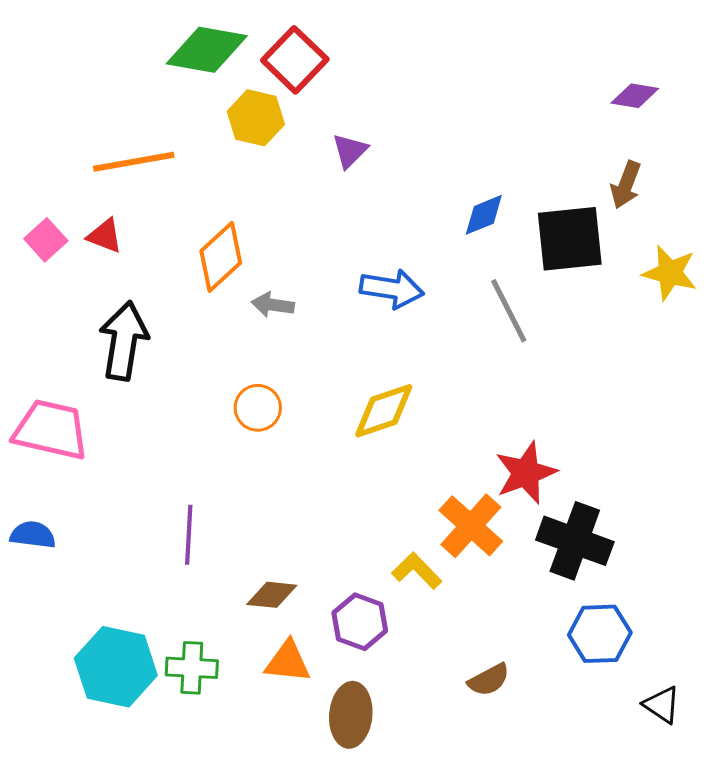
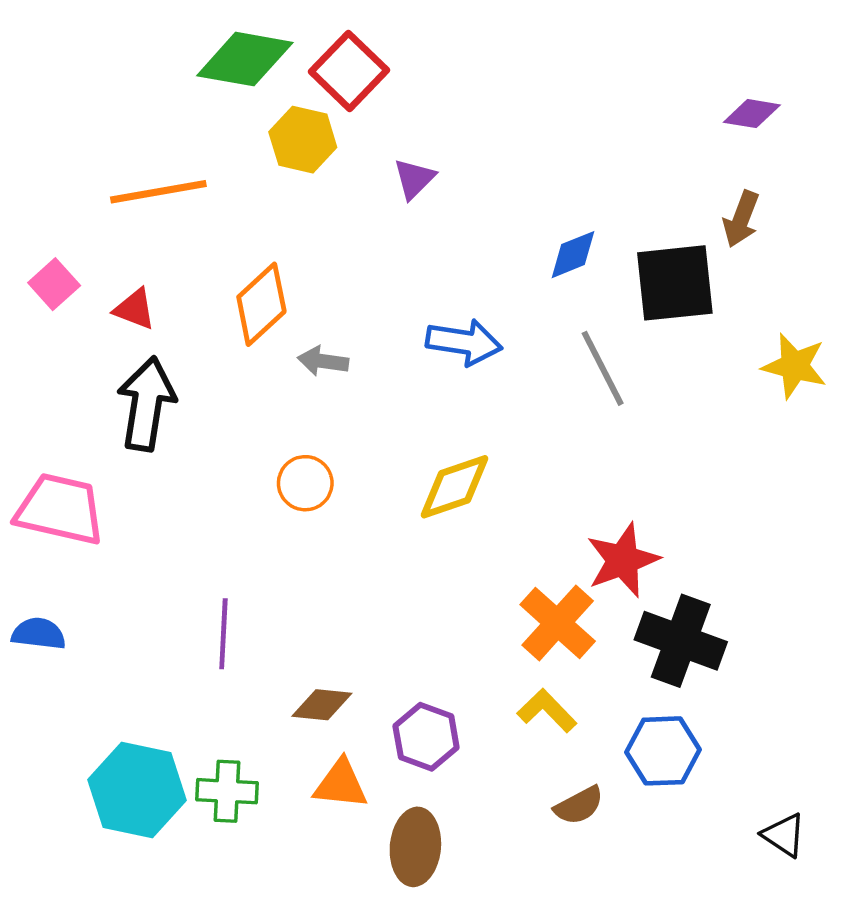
red triangle: (105, 236) -> (135, 309), moved
yellow star: (670, 273) -> (795, 366), moved
yellow L-shape: (417, 571) -> (547, 711), moved
blue hexagon: (600, 634) -> (663, 751), moved

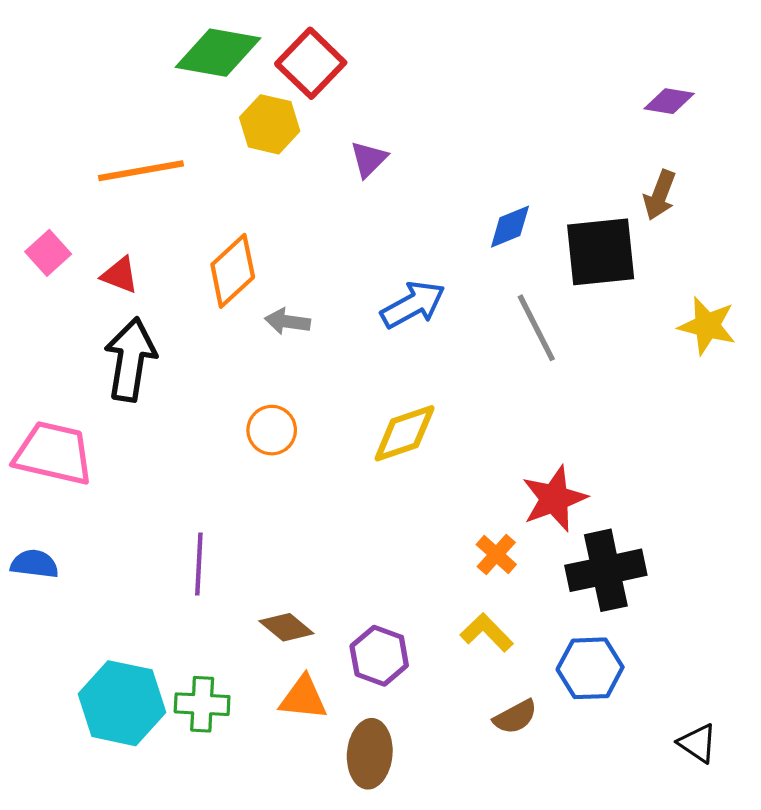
blue arrow: (464, 342) -> (413, 305), turned -38
orange cross: (558, 623) -> (496, 554), size x0.6
black cross: (681, 641) -> (606, 570), turned -32
brown diamond: (322, 705) -> (286, 627), turned 34

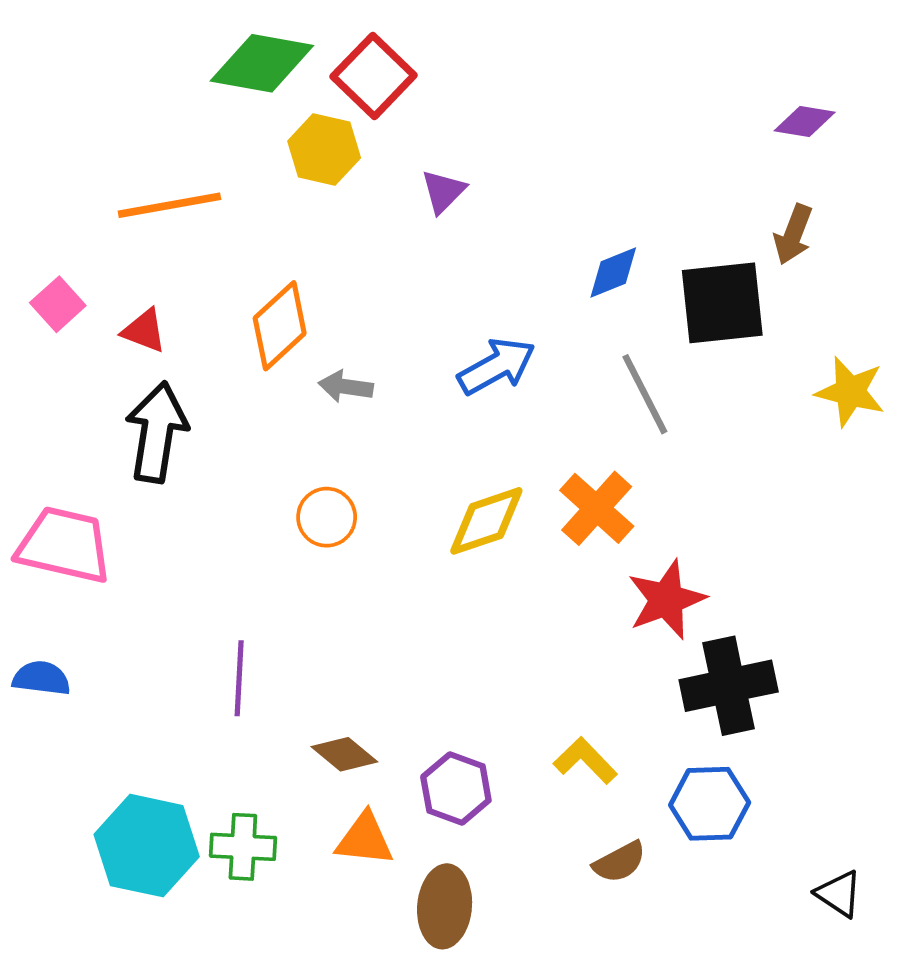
orange cross: (496, 554) -> (597, 508), moved, size x1.5

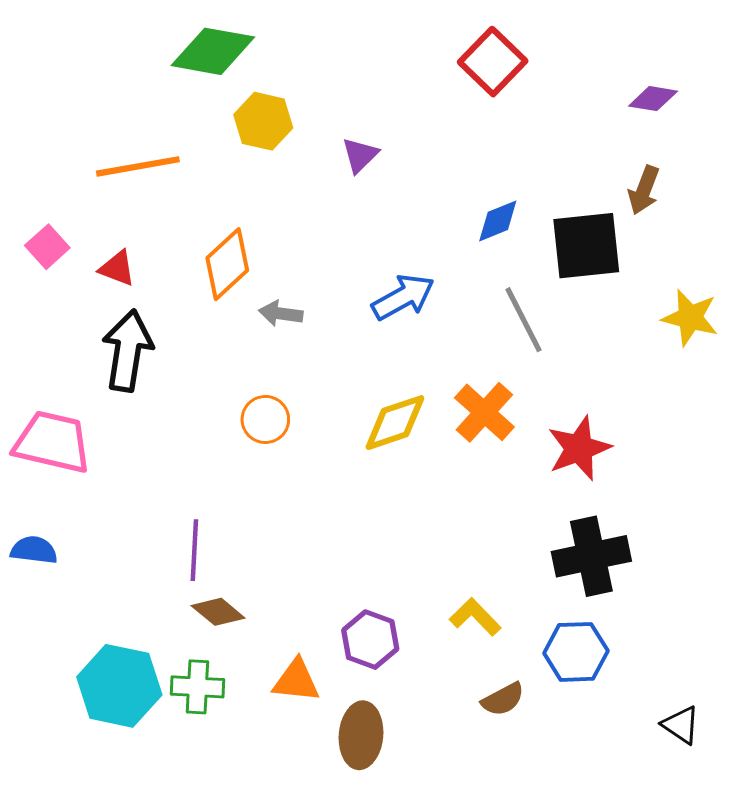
red square: (374, 76) -> (493, 62), moved
red star: (666, 600) -> (579, 448), moved
brown diamond: (344, 754) -> (218, 612), moved

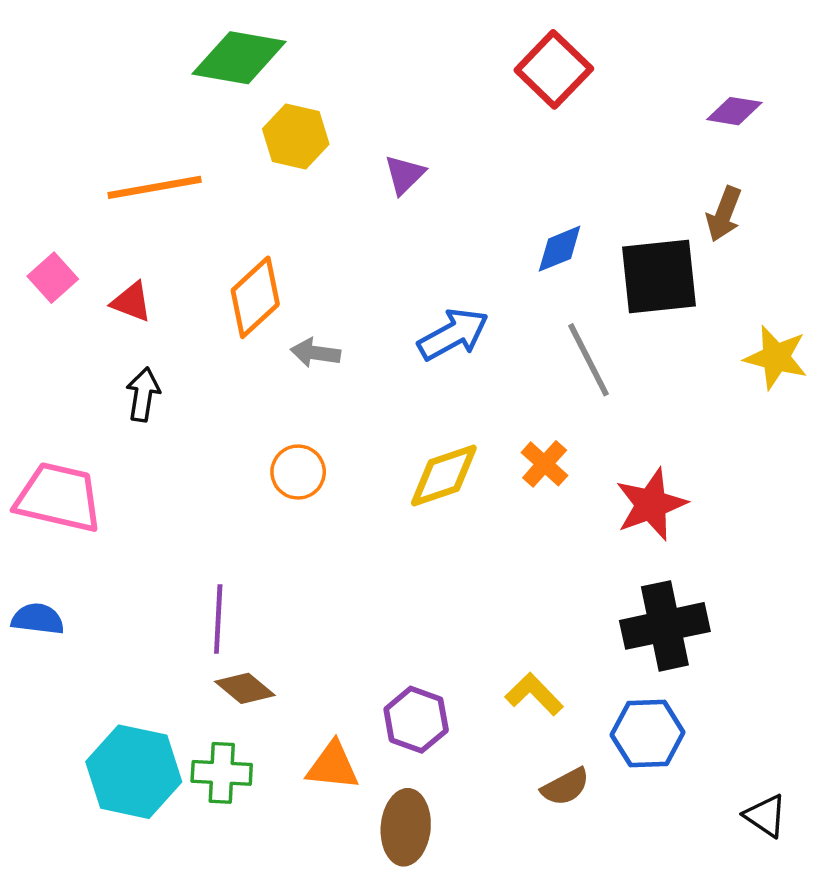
black arrow: (128, 351) -> (143, 395), size x0.6
orange cross: (484, 412) -> (545, 464), size x0.7

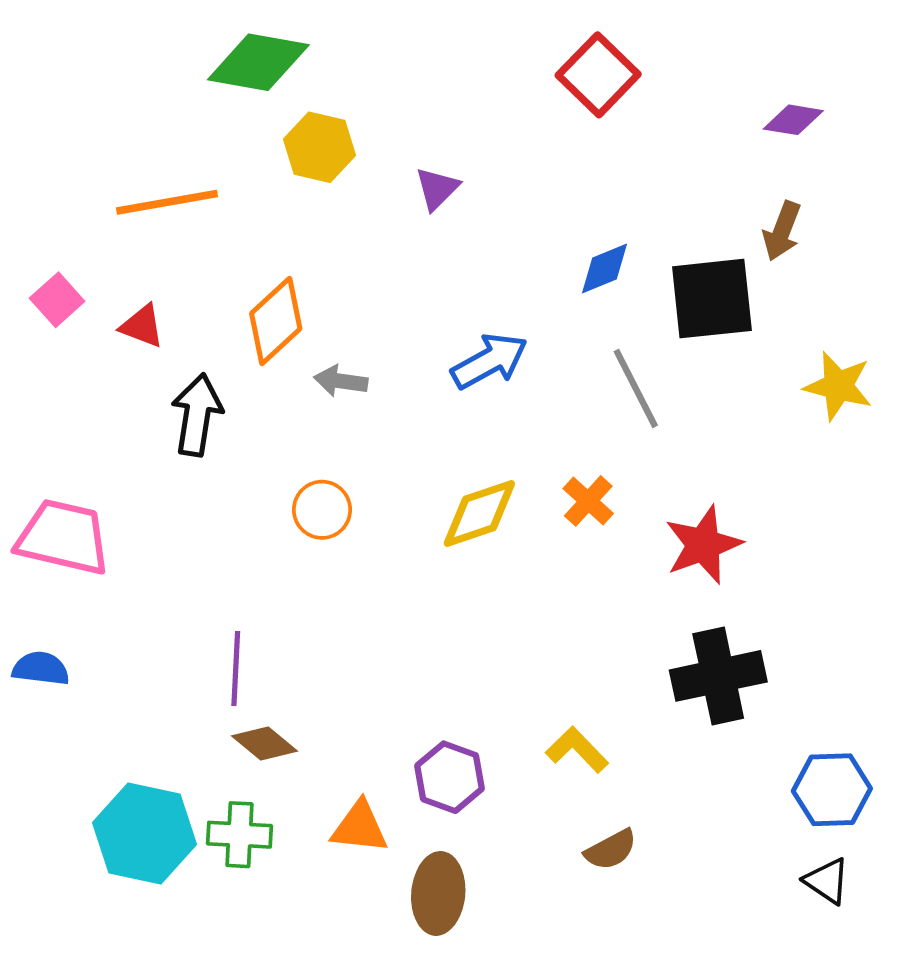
black arrow: (143, 395) -> (197, 415), moved, size x1.4
blue hexagon: (648, 734) -> (832, 790), moved

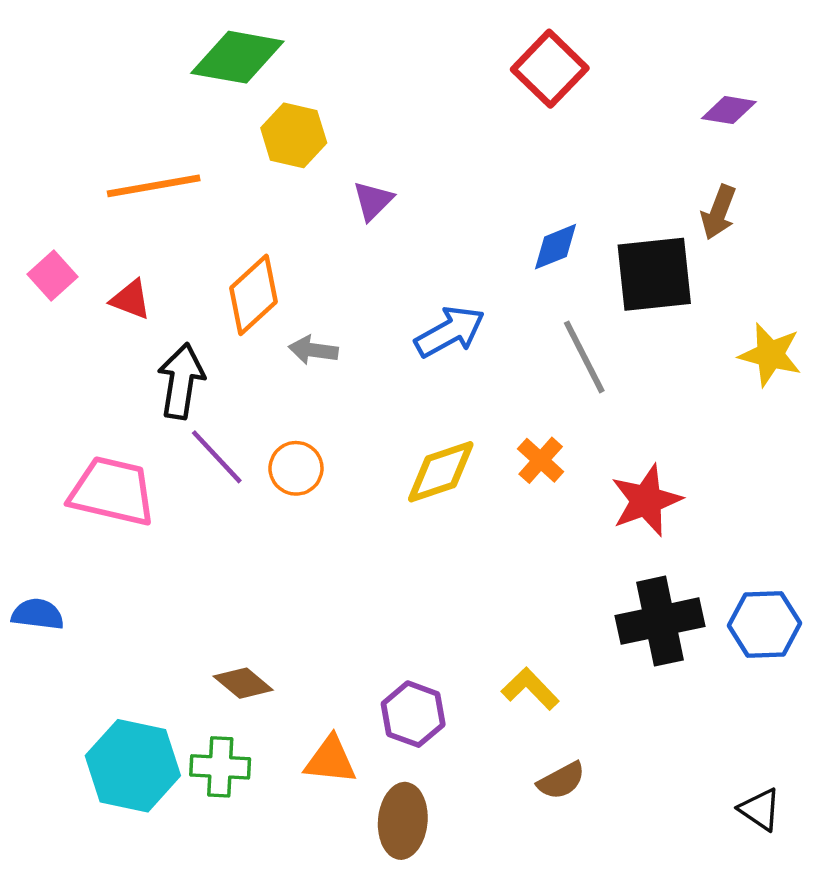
purple triangle: (437, 189) -> (373, 201), moved
pink trapezoid: (63, 537) -> (112, 491), moved
purple line: (236, 668) -> (217, 457), moved, turned -46
blue hexagon: (832, 790) -> (764, 624), moved

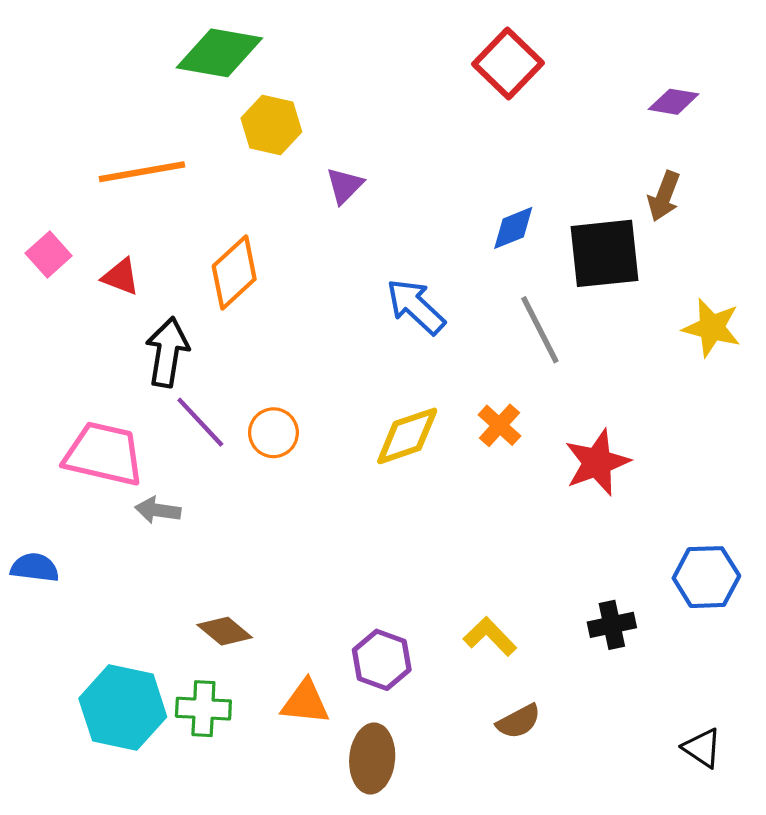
blue arrow: (450, 332) -> (416, 306), turned -108
gray arrow: (313, 350) -> (158, 510), moved
black cross: (660, 621) -> (612, 625), moved, size x0.6

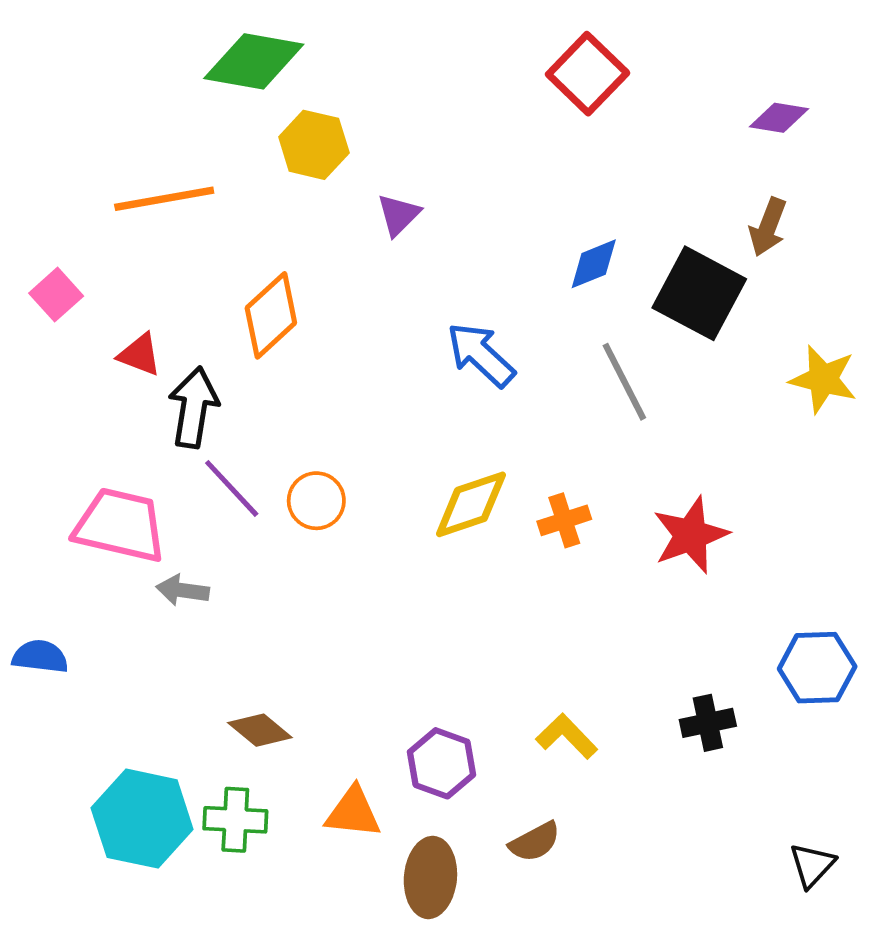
black square: (605, 253) -> (699, 293), turned 34
red triangle: (121, 277) -> (140, 355), moved
orange cross: (499, 425) -> (564, 520), moved, turned 30
brown semicircle: (519, 721) -> (535, 842), moved
black triangle: (702, 748) -> (812, 865), turned 39

